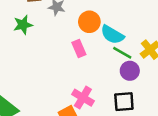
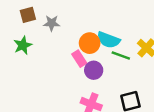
orange circle: (89, 22) -> (90, 43), moved
purple circle: (130, 71) -> (94, 70), moved

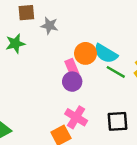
purple circle: (94, 70) -> (72, 82), moved

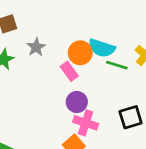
gray star: (49, 26) -> (36, 47), moved, turned -30
purple circle: (72, 82) -> (77, 102), moved

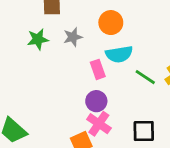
cyan semicircle: (102, 48) -> (119, 54), moved, turned -44
orange circle: (80, 53) -> (111, 23), moved

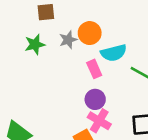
orange circle: (111, 23) -> (90, 33), moved

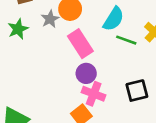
cyan semicircle: (114, 53) -> (113, 19), moved, turned -35
pink rectangle: (94, 69) -> (80, 44), size x1.5

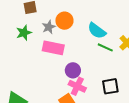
cyan semicircle: (113, 19) -> (97, 31), turned 90
pink rectangle: (80, 44) -> (53, 48), moved, turned -50

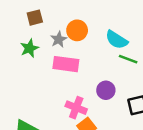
purple circle: (73, 70) -> (106, 90), moved
pink cross: (77, 86) -> (76, 108), moved

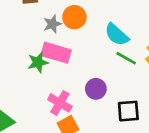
green star: (29, 48) -> (38, 62), moved

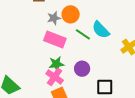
green line: (126, 58) -> (83, 34), moved
green star: (38, 62) -> (56, 64), moved

